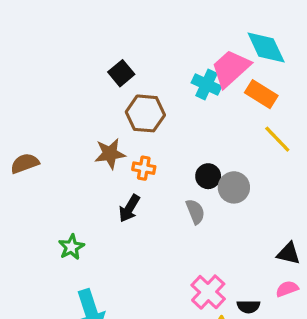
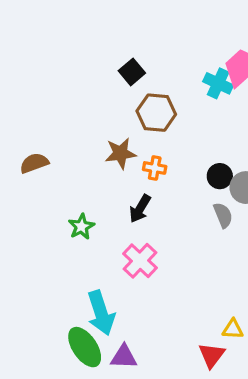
gray semicircle: (195, 212) -> (223, 215), moved
green star: (71, 247) -> (81, 227), moved
pink cross: (208, 292) -> (140, 261), moved

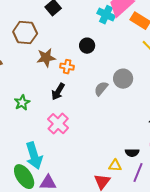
brown hexagon: (156, 113) -> (25, 33), moved
black circle: (220, 176) -> (87, 46), moved
gray semicircle: (223, 215) -> (101, 89), moved, turned -119

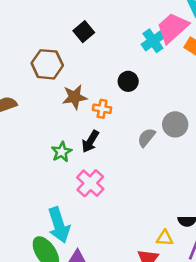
cyan cross: (106, 15) -> (153, 41), turned 30
green star: (22, 103) -> (62, 152), moved

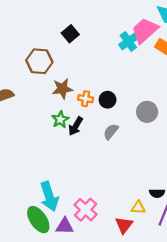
black circle: (128, 81) -> (108, 100), moved
gray semicircle: (146, 137) -> (111, 132), moved
green star: (62, 152) -> (60, 120), moved
pink cross: (90, 183) -> (86, 210), moved

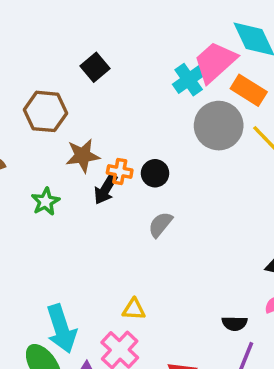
gray circle: (147, 112) -> (219, 126), moved, size x1.4
green star: (60, 120) -> (46, 202), moved
black arrow: (76, 126) -> (106, 189), moved
yellow triangle: (138, 207) -> (134, 309), moved

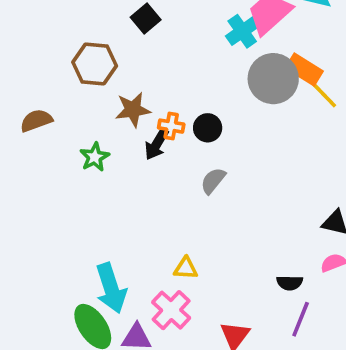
orange rectangle: (249, 90) -> (304, 70), moved

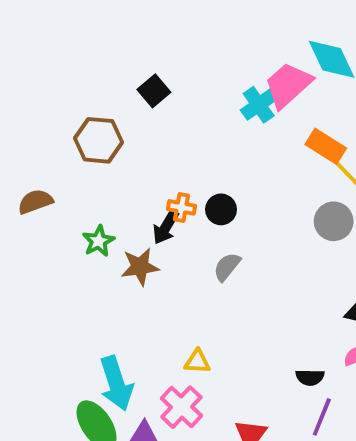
gray circle: (273, 79) -> (334, 221), moved, size x0.7
brown star: (133, 110) -> (140, 267), moved

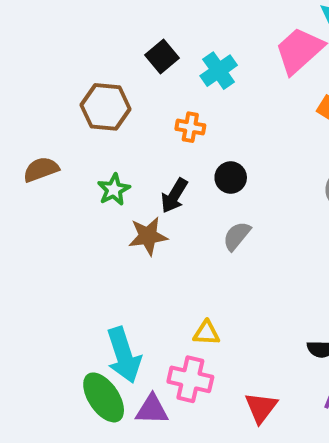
cyan cross: (259, 105) -> (219, 71), moved
orange cross: (181, 207) -> (190, 127), moved
green star: (99, 241) -> (114, 190), moved
pink cross: (181, 407) -> (190, 379), turned -30

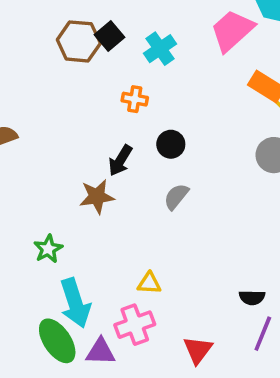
brown hexagon: (106, 107) -> (79, 41), moved
green star: (114, 190) -> (48, 249), moved
pink cross: (190, 379) -> (135, 325), turned -33

